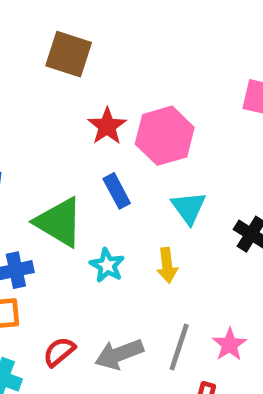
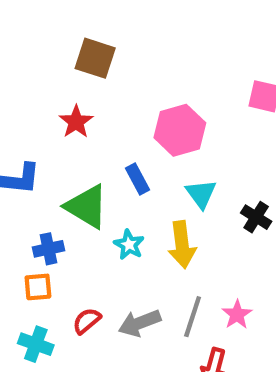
red star: (107, 126) -> (76, 122), moved
yellow arrow: (167, 265) -> (182, 245), size x1.5

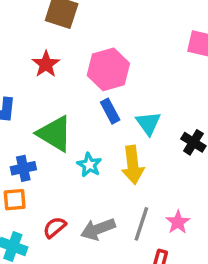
pink hexagon: (180, 130) -> (108, 69), moved
blue rectangle: (137, 179) -> (110, 111), moved

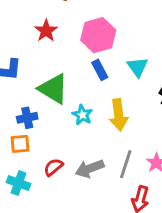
cyan triangle: (148, 123) -> (137, 67), moved

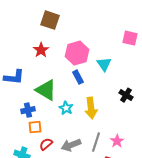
cyan triangle: (137, 67) -> (104, 64), moved
orange square: (20, 144) -> (35, 127), moved

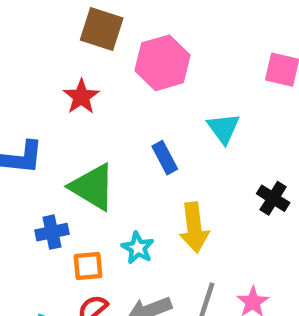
pink hexagon: (77, 53) -> (163, 63), moved
cyan star: (66, 108) -> (138, 248), moved
orange square: (35, 127) -> (88, 266), moved

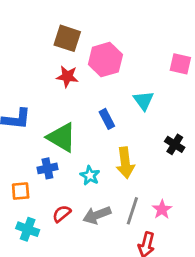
red star: (81, 97) -> (67, 77), moved, turned -30
blue cross: (52, 232) -> (47, 168), moved
orange square: (88, 266) -> (21, 191), moved

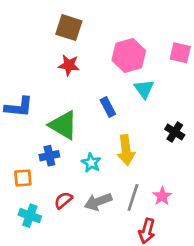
pink hexagon: (105, 60) -> (129, 55), moved

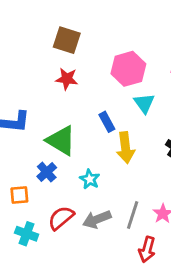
yellow arrow: (126, 150) -> (126, 148), moved
blue cross: (49, 156) -> (47, 172), turned -30
red semicircle: (63, 200) -> (61, 218), size x1.4

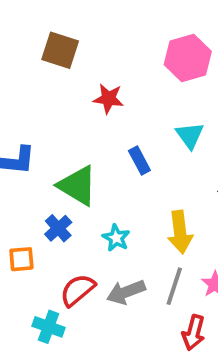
brown square: (67, 40) -> (60, 50), moved
pink hexagon: (128, 69) -> (188, 58), moved
red star: (67, 79) -> (108, 99), moved
yellow arrow: (126, 148) -> (180, 232), moved
cyan cross: (27, 234) -> (49, 327), moved

